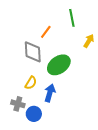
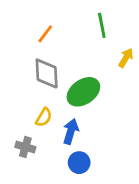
orange line: (46, 32) -> (45, 34), moved
blue circle: (34, 114) -> (79, 163), moved

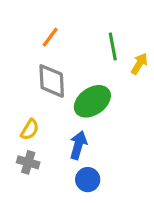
green line: (102, 25) -> (113, 46), moved
yellow semicircle: (44, 117) -> (30, 129), moved

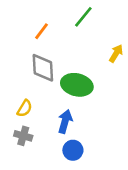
green line: (113, 46) -> (83, 17), moved, turned 50
green ellipse: (92, 101) -> (77, 85), turned 48

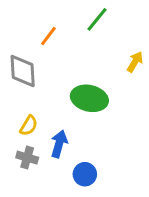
gray diamond: (43, 68) -> (23, 71), moved
blue arrow: (65, 121) -> (59, 144), moved

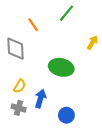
orange line: (48, 36) -> (33, 25), turned -72
blue circle: (85, 174) -> (66, 115), moved

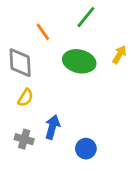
green ellipse: (61, 67) -> (79, 61), moved
yellow semicircle: (20, 86) -> (25, 98), moved

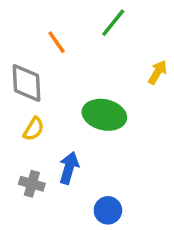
green ellipse: (79, 61) -> (104, 115), moved
blue circle: (86, 149) -> (108, 210), moved

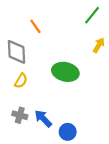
green line: (113, 23) -> (92, 15), moved
blue arrow: (69, 168) -> (43, 119), moved, turned -60

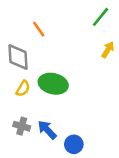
green ellipse: (65, 72) -> (53, 84), moved

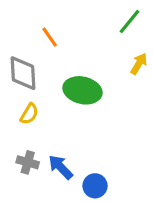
green ellipse: (53, 84) -> (82, 90), moved

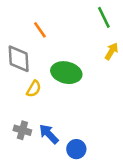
green line: (129, 21) -> (104, 17), turned -65
yellow semicircle: (29, 114) -> (34, 89), moved

